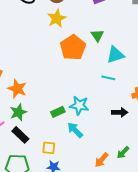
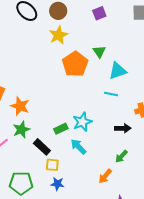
cyan star: (79, 105) -> (82, 122), turned -30
black rectangle: (20, 135) -> (42, 147), moved
green arrow: (123, 152) -> (121, 156), moved

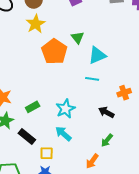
black arrow: (123, 128) -> (106, 112), turned -147
green rectangle: (61, 129) -> (33, 107), moved
yellow square: (52, 165) -> (47, 153), moved

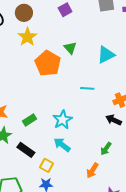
cyan triangle: (97, 55) -> (106, 55), moved
black arrow: (106, 112) -> (114, 120), moved
yellow square: (47, 153) -> (46, 165), turned 32

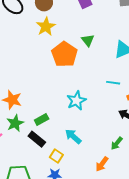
cyan line: (87, 88) -> (113, 83), moved
green rectangle: (30, 120) -> (42, 120), moved
cyan star: (63, 120) -> (76, 101), moved

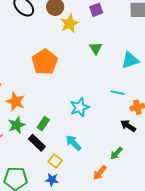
yellow star: (46, 27) -> (70, 24), moved
orange pentagon: (64, 54) -> (45, 62), moved
green rectangle: (42, 120) -> (43, 124), turned -32

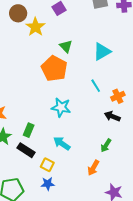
orange pentagon: (45, 62) -> (54, 69), moved
cyan line: (118, 93) -> (96, 86), turned 56
cyan star: (80, 107) -> (61, 107), turned -30

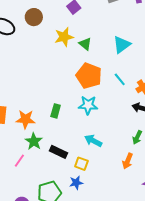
yellow star: (35, 27) -> (64, 37), moved, turned 30
orange pentagon: (54, 69) -> (89, 76), moved
green rectangle: (29, 130) -> (56, 111), moved
blue star: (48, 184) -> (76, 183), moved

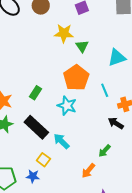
green rectangle: (56, 111) -> (35, 93), moved
black rectangle: (59, 152) -> (36, 127), moved, size x1.4

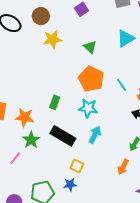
yellow star: (64, 33) -> (52, 39), moved
cyan triangle: (117, 58) -> (126, 38), moved
cyan arrow: (61, 141) -> (95, 135), moved, turned 84

